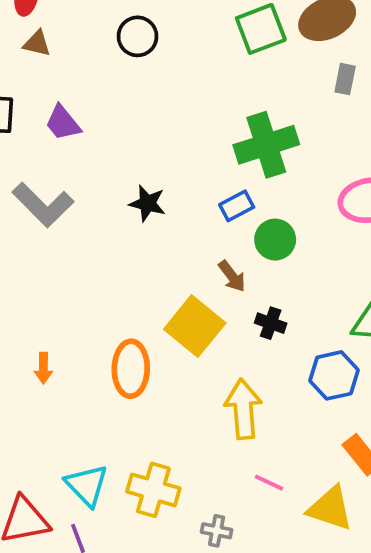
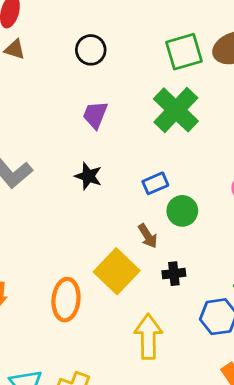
purple trapezoid: (63, 123) -> (95, 115), moved, turned 56
green cross: (266, 145) -> (176, 110), moved, turned -33
black cross: (271, 323) -> (174, 274), turned -30

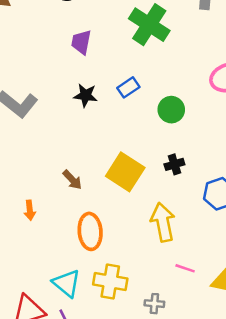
blue rectangle: (155, 183) -> (128, 87), moved
brown arrow: (148, 236) -> (72, 180), moved
orange ellipse: (66, 300) -> (90, 231), moved

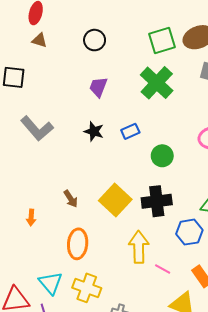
black cross: (174, 164) -> (157, 201), size x1.8
pink line: (185, 268) -> (163, 269), moved

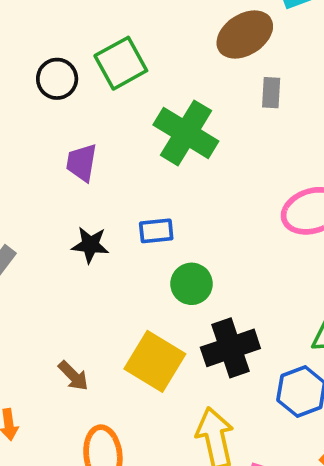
green square: (162, 40) -> (121, 63), moved
blue rectangle: (130, 131) -> (156, 231), turned 30
green circle: (162, 156) -> (192, 284), moved

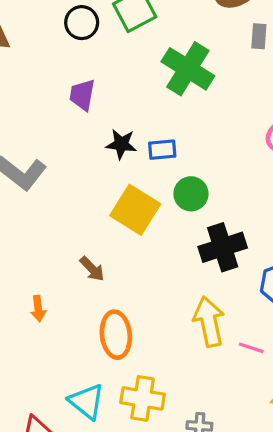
purple trapezoid: (82, 163) -> (82, 95), moved
black star: (90, 245) -> (121, 144), moved
yellow square: (155, 361) -> (135, 210), moved

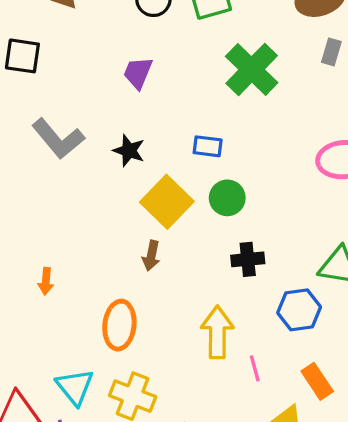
black star: (121, 144) -> (129, 151), moved
black cross: (223, 247) -> (248, 259), size x0.7
brown arrow: (92, 269) -> (151, 256), moved, turned 44
pink line: (251, 348) -> (255, 368), turned 45

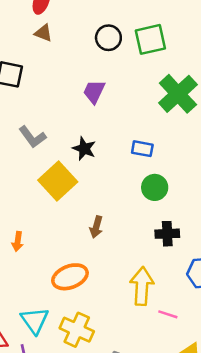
gray L-shape: (58, 139) -> (32, 137), size x0.7
yellow square: (167, 202) -> (58, 181), moved
orange ellipse: (119, 325) -> (70, 277), turned 60
pink line: (255, 368) -> (168, 314), turned -60

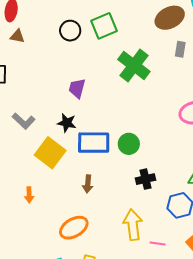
purple trapezoid: (94, 92) -> (77, 88), moved
blue rectangle: (142, 149) -> (94, 143), moved, size x1.8
orange arrow: (18, 241) -> (29, 195), moved

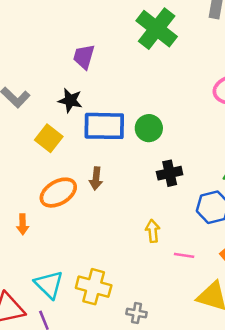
yellow square: (50, 153) -> (49, 138), size x0.7
orange arrow: (29, 195) -> (23, 224), moved
yellow arrow: (133, 225) -> (153, 231), size x0.6
orange ellipse: (74, 228) -> (58, 193), moved

